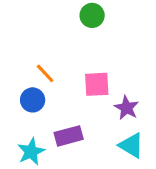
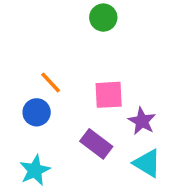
purple rectangle: (69, 136) -> (96, 144), moved, turned 52

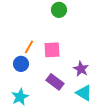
orange line: (51, 82) -> (29, 47), turned 72
pink square: (109, 95) -> (52, 50), moved

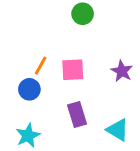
purple star: (81, 69) -> (122, 71), moved
purple rectangle: (55, 82) -> (77, 115), turned 36

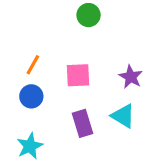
orange line: (41, 66) -> (33, 65), moved
cyan triangle: (118, 130) -> (123, 116), moved

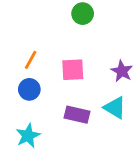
purple rectangle: (83, 123) -> (77, 115), turned -60

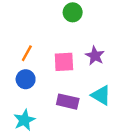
purple star: (122, 71) -> (95, 56), moved

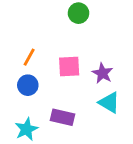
purple star: (95, 56) -> (103, 73), moved
purple rectangle: (68, 102) -> (62, 117), moved

